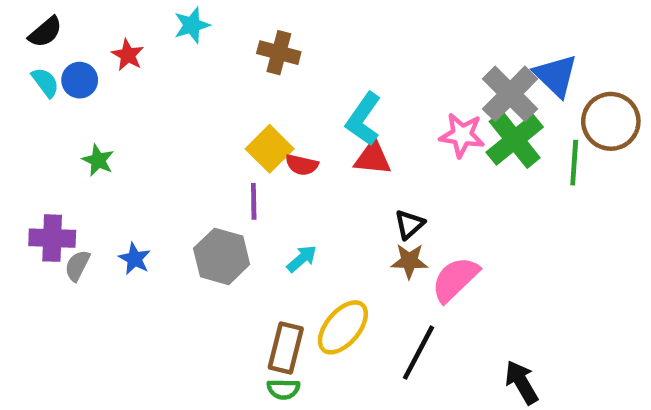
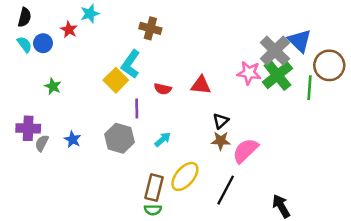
cyan star: (192, 25) -> (90, 14), moved
black semicircle: (45, 32) -> (24, 17), turned -36
cyan L-shape: (364, 119) -> (131, 64), moved
yellow square: (270, 149) -> (116, 80), moved

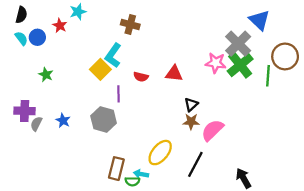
blue triangle: (300, 41) -> (259, 20), moved
cyan arrow: (163, 139) -> (141, 174), moved, turned -128
brown rectangle: (154, 188) -> (116, 169), moved

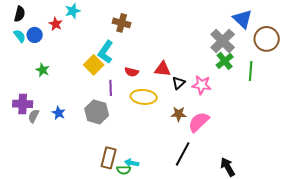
brown circle: (285, 56) -> (267, 39), moved
pink star: (216, 63) -> (202, 85), moved
green cross: (240, 65) -> (225, 61), size x0.7
black triangle: (191, 105) -> (179, 83), moved
yellow ellipse: (160, 153) -> (144, 97), moved, turned 55

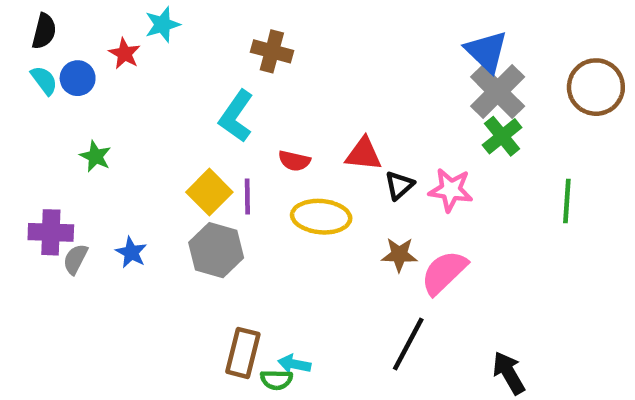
blue triangle: (243, 19) -> (486, 51), moved
yellow square: (94, 65) -> (209, 192), moved
green line: (251, 71) -> (567, 201), moved

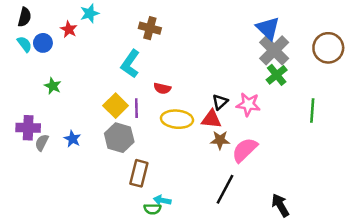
red triangle: (364, 154) -> (211, 119), moved
brown rectangle: (243, 353) -> (139, 173), moved

